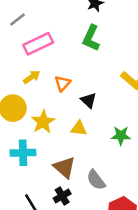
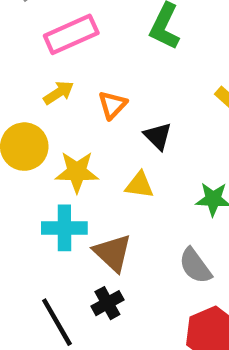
yellow star: (43, 122) -> (77, 172), turned 30
cyan cross: (23, 153) -> (64, 228), moved
gray semicircle: (96, 180) -> (195, 266), moved

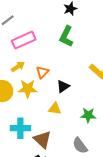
black triangle: (158, 136) -> (63, 86), turned 40
yellow star: (77, 172) -> (28, 89), moved

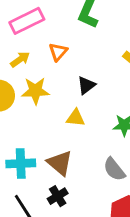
orange triangle: (42, 72) -> (58, 52), moved
cyan cross: (20, 128) -> (21, 163), moved

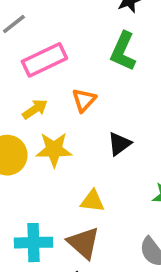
yellow triangle: (76, 118) -> (92, 201), moved

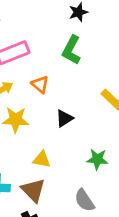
orange triangle: (84, 100) -> (40, 84), turned -36

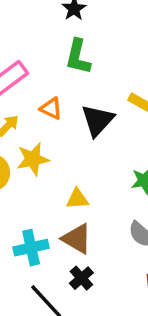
black triangle: (64, 118) -> (98, 120), moved, size x1.5

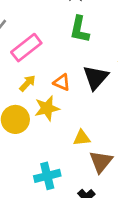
orange triangle: (51, 108) -> (62, 82), moved
brown triangle: (77, 239) -> (101, 162), moved, turned 40

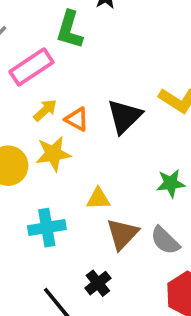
green L-shape: (79, 29) -> (70, 30), moved
yellow arrow: (27, 83) -> (45, 110), moved
cyan cross: (47, 176) -> (47, 228), moved

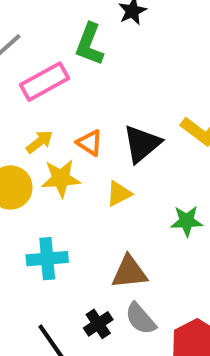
yellow arrow: (45, 110) -> (39, 142), moved
yellow triangle: (98, 199) -> (119, 194), moved, turned -30
brown triangle: (122, 234) -> (129, 272), turned 36
gray semicircle: (165, 240) -> (141, 319), moved

